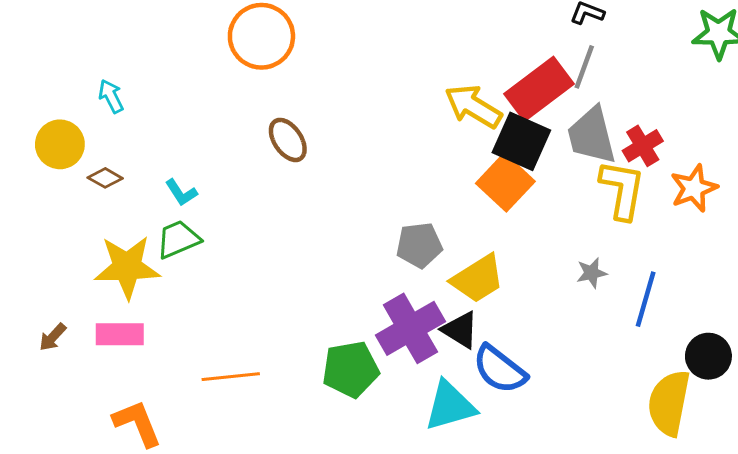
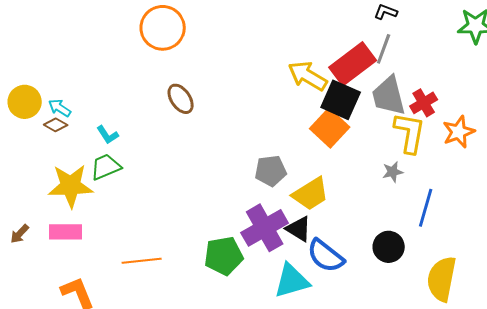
cyan arrow: (111, 96) -> (60, 108), moved, turned -30
gray star: (592, 273) -> (393, 172), moved
black circle: (708, 356) -> (389, 247), moved

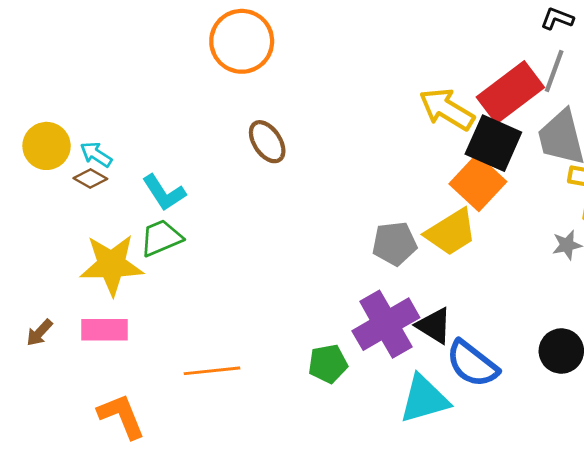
cyan L-shape: (108, 135) -> (164, 193), size x1.4
yellow trapezoid: (311, 194) -> (451, 232), moved
green pentagon: (224, 256) -> (328, 364), size x0.7

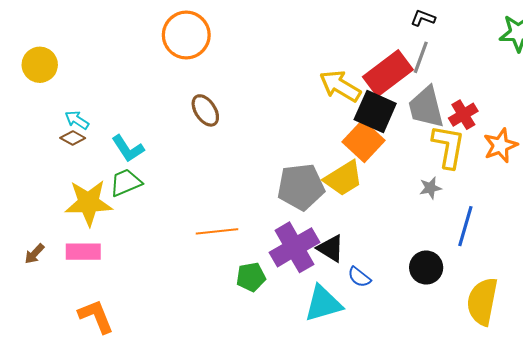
yellow circle: (47, 146) -> (40, 65), moved
gray pentagon: (394, 244) -> (301, 187), size x1.4
blue semicircle: (472, 364) -> (359, 277), size x0.6
orange line: (212, 371) -> (217, 231), moved

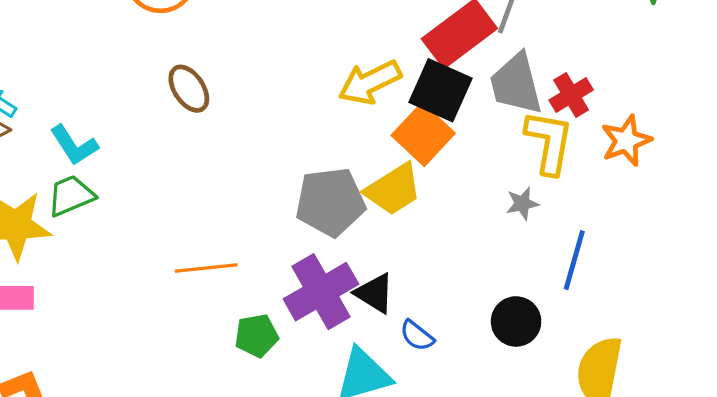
yellow arrow: (340, 86) -> (370, 82), moved, turned -57

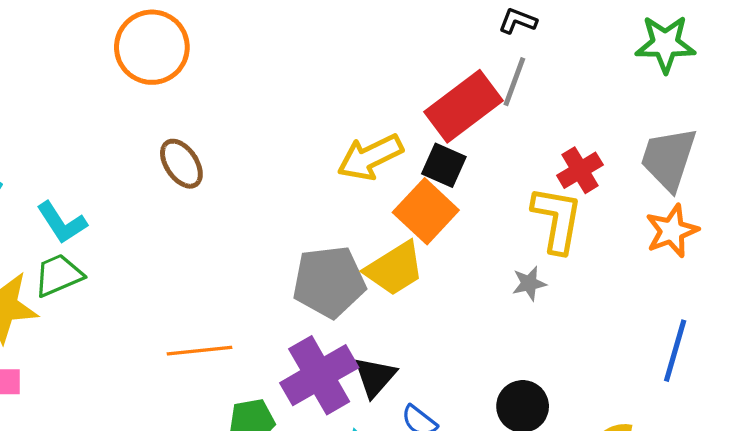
gray trapezoid: (516, 84) -> (669, 159), moved, turned 32
black square: (441, 90) -> (444, 165), size x0.7
orange star: (626, 141) -> (672, 231), moved
blue line: (574, 260) -> (675, 351), moved
black triangle: (374, 293) -> (375, 377), turned 39

